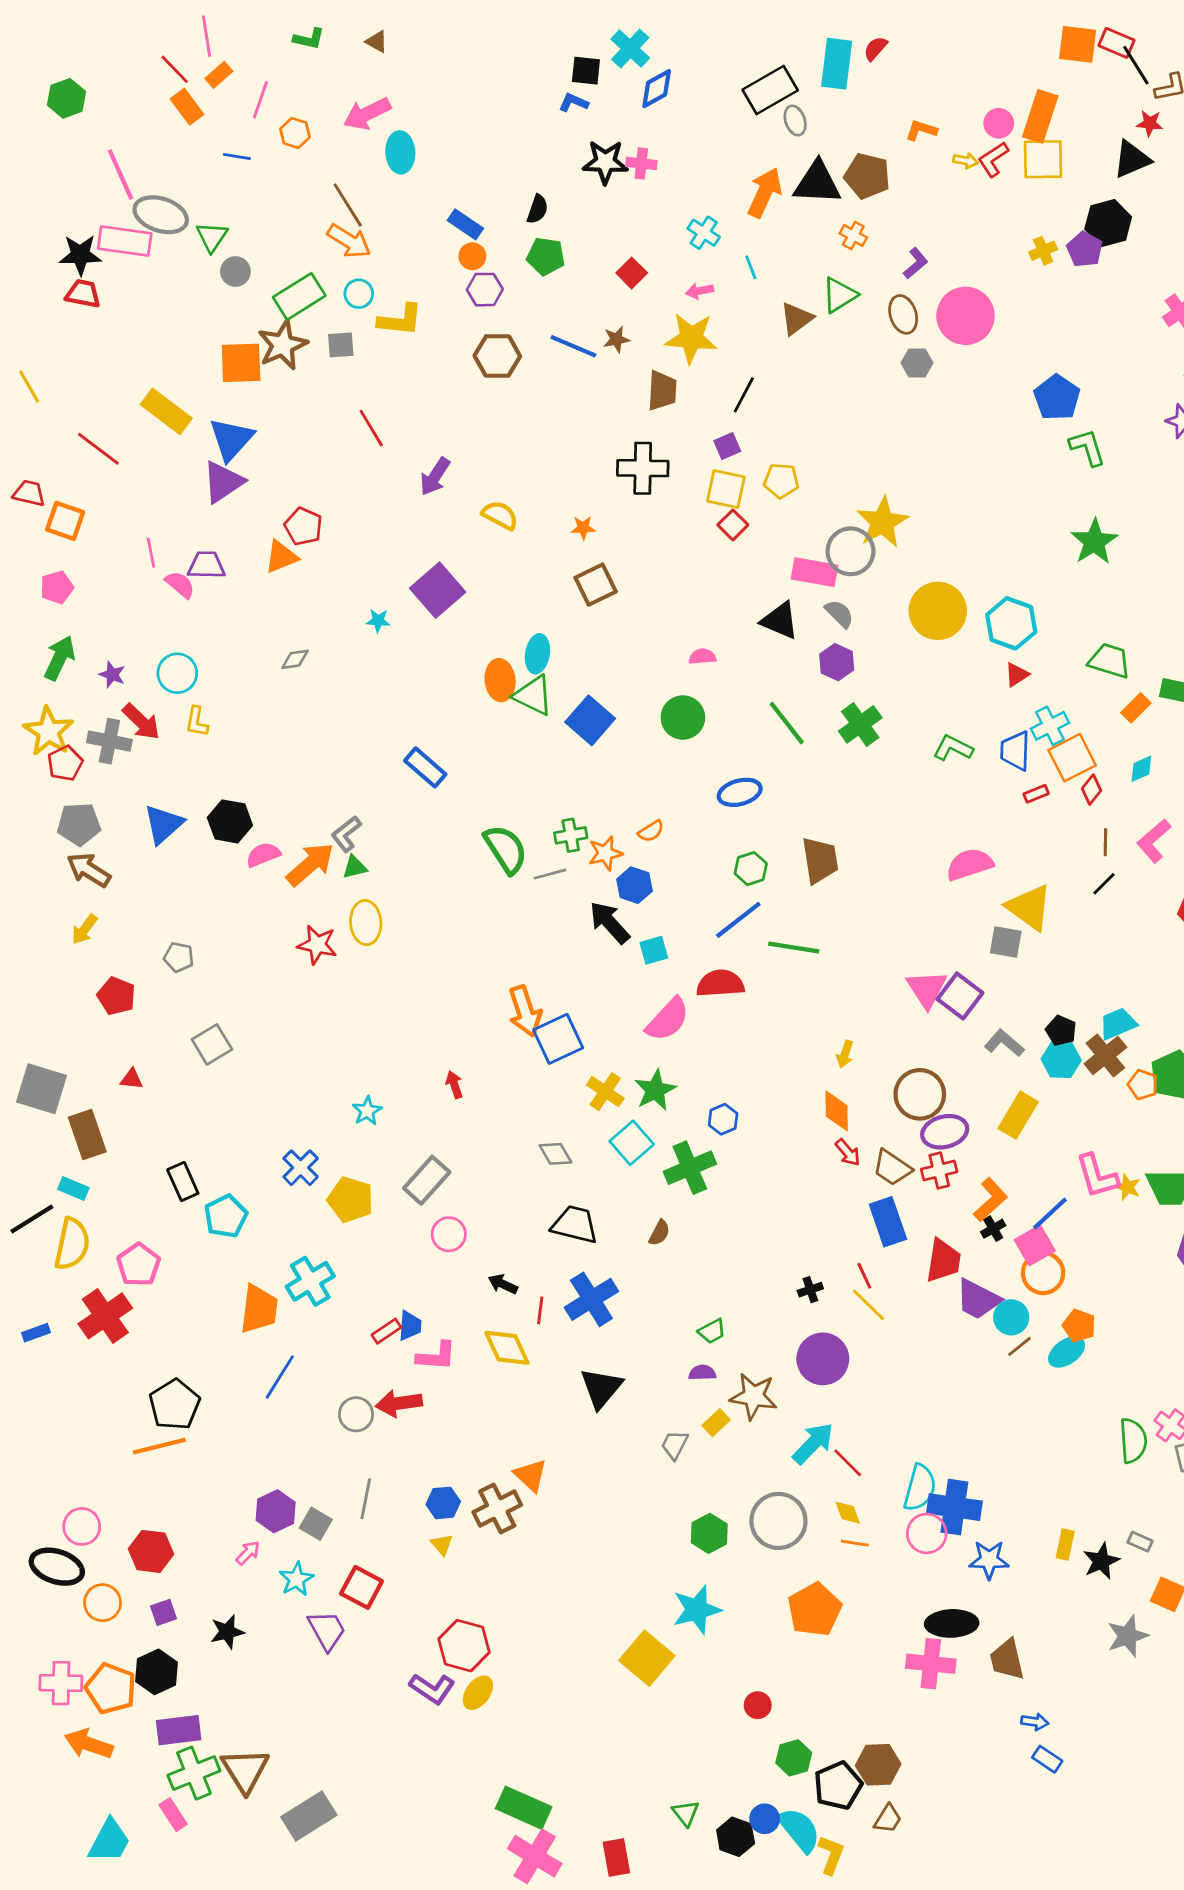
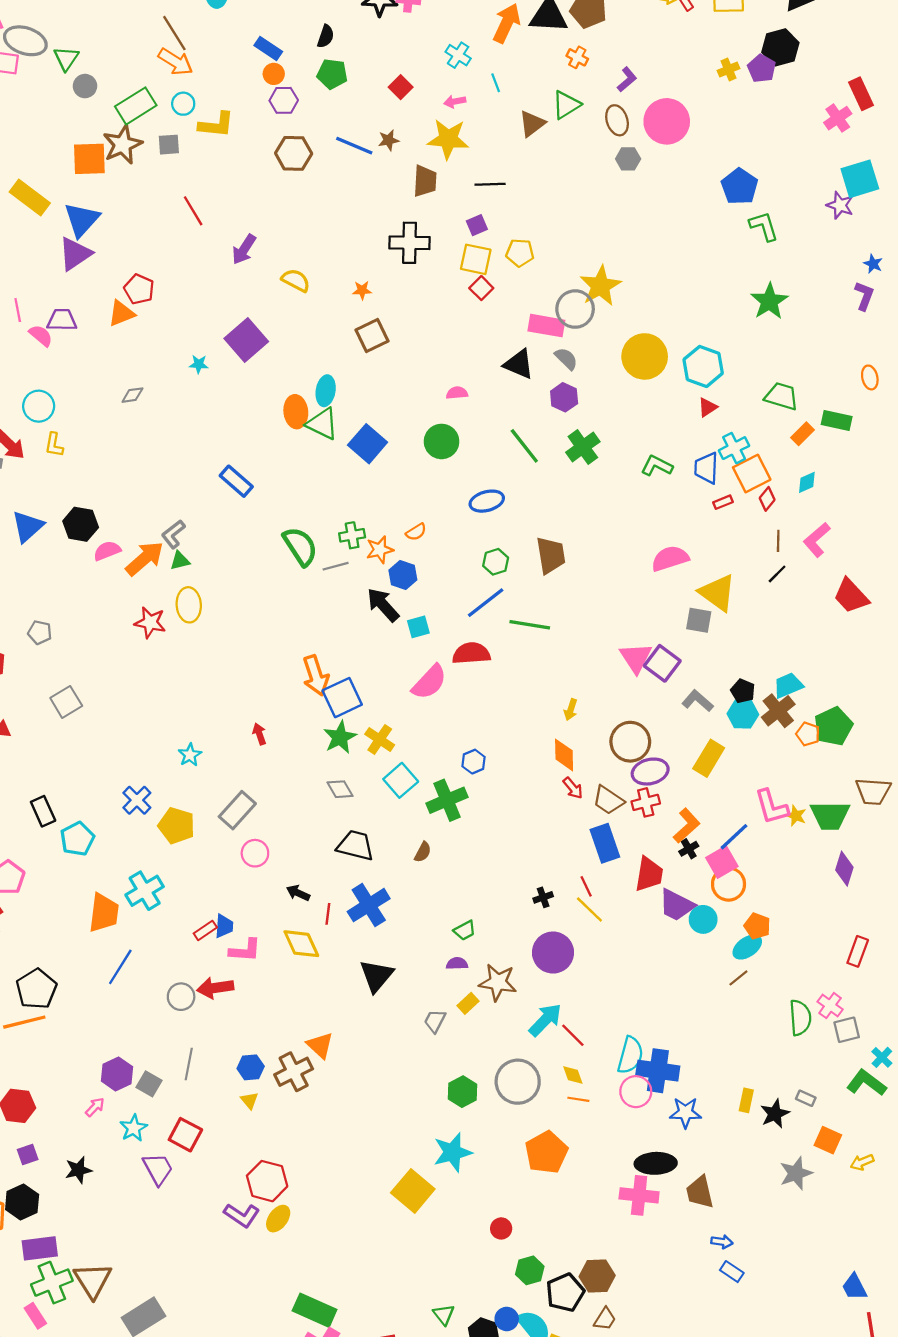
black line: (744, 395) -> (490, 184), turned 60
green star: (655, 1090) -> (340, 737), moved
brown line: (1020, 1346) -> (738, 978), moved

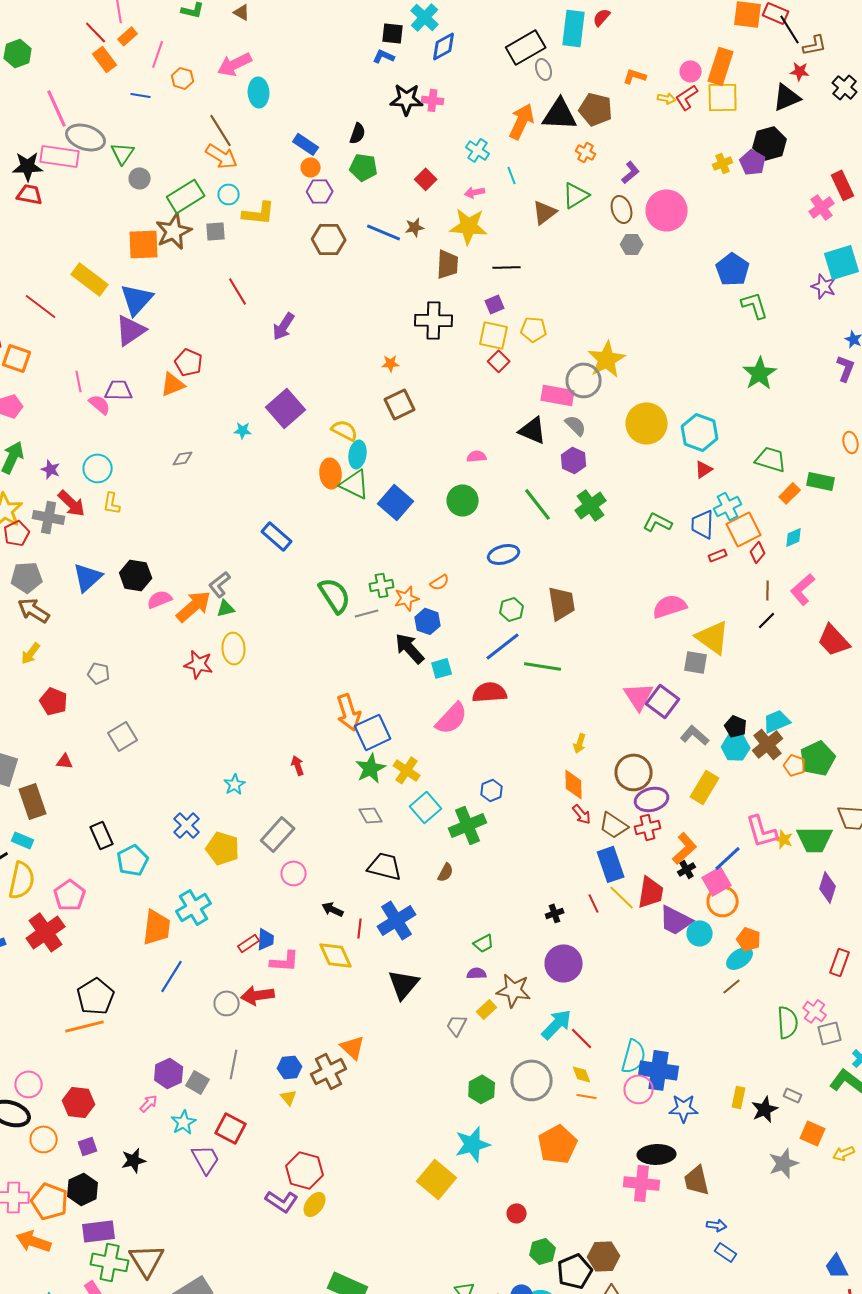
yellow semicircle: (296, 280) -> (345, 430), moved
yellow line: (589, 909) -> (622, 897), moved
green cross: (52, 1283) -> (110, 1262), turned 33

